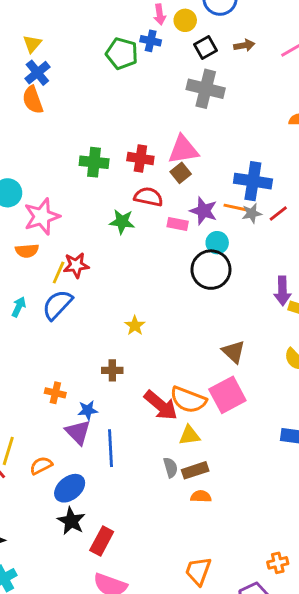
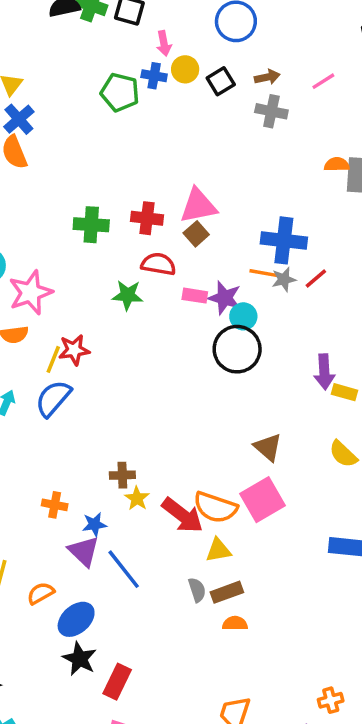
yellow circle: (185, 20) -> (185, 69), moved
gray cross: (206, 89) -> (271, 111), moved, size x0.7
purple star: (204, 211) -> (225, 298), moved
yellow star: (135, 326) -> (137, 498), moved
blue line: (111, 448) -> (124, 569), turned -33

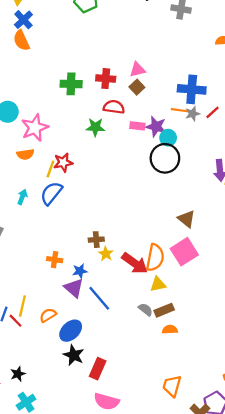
pink triangle: (198, 206) -> (137, 70), size x0.7
orange semicircle: (215, 507) -> (155, 258), turned -96
gray semicircle: (197, 590) -> (145, 309), turned -32

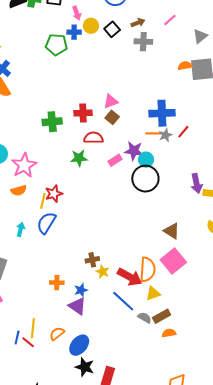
pink rectangle: (137, 126) -> (115, 160), moved, turned -32
blue line: (99, 298) -> (123, 301), moved

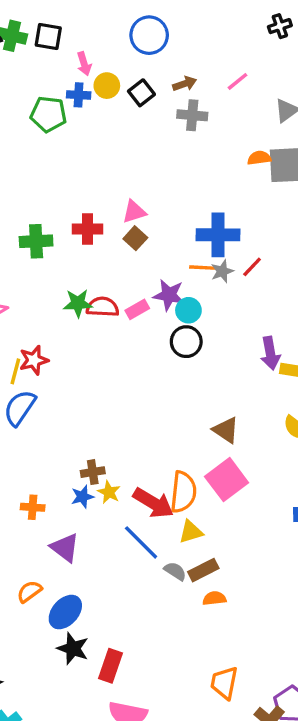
red semicircle: (94, 138) -> (103, 307), moved
black circle: (145, 179) -> (186, 342), size x0.7
blue star: (81, 290) -> (82, 497), moved

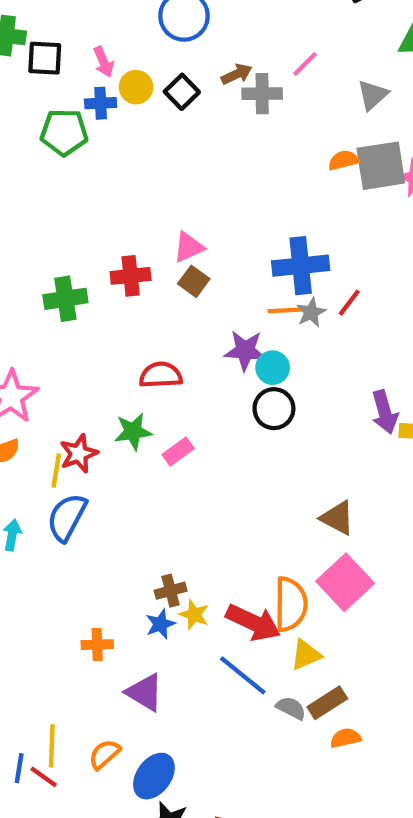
black square: (48, 37) -> (45, 58), moved
gray cross: (192, 115) -> (262, 94), moved
green star: (78, 303) -> (133, 432), moved
pink rectangle: (137, 309) -> (178, 451), moved

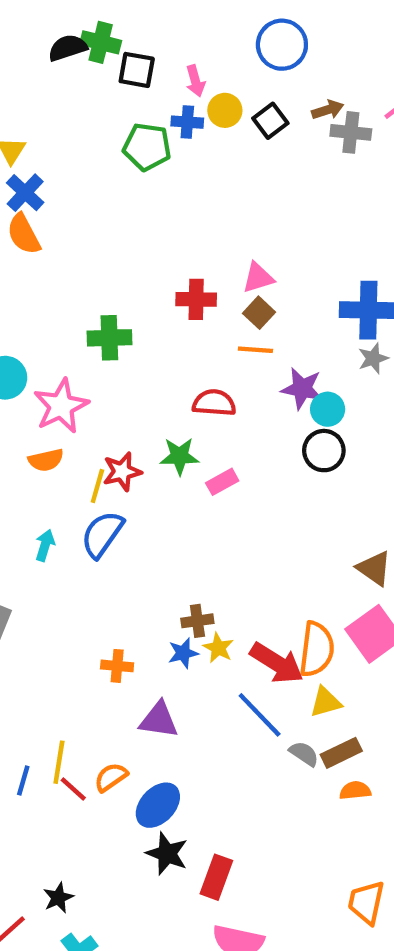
green cross: (65, 299) -> (109, 338), moved
orange line: (285, 310) -> (255, 350), moved
purple triangle: (145, 692) -> (159, 720), turned -30
red line: (44, 777) -> (73, 789), moved

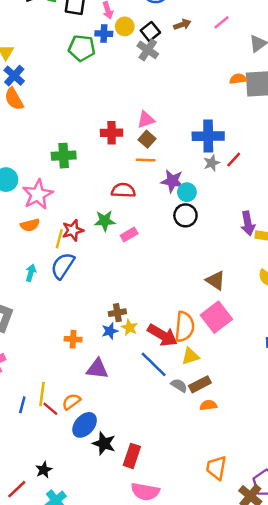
gray cross: (351, 132) -> (148, 50), moved, turned 30
blue ellipse: (158, 805) -> (85, 425), moved

